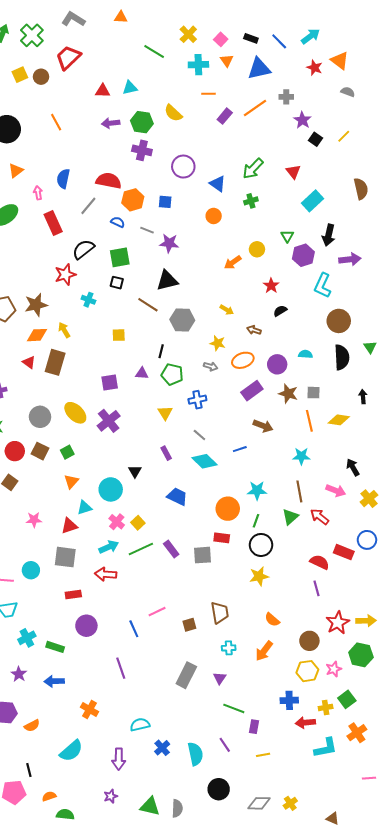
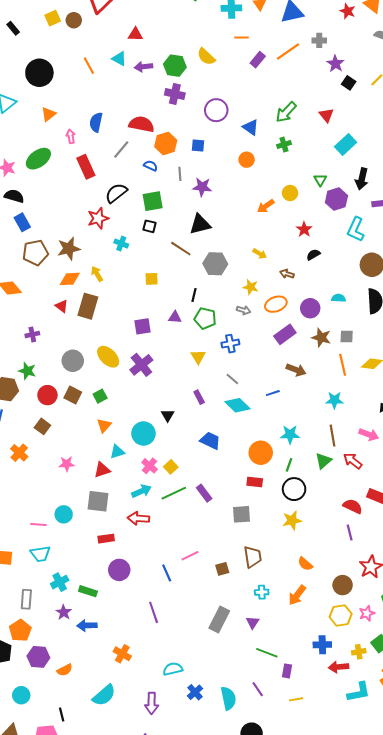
cyan triangle: (130, 88) -> (119, 59), moved, turned 42
gray line: (147, 230) -> (180, 174), turned 64
gray square: (202, 555) -> (241, 514), moved
purple star: (19, 674) -> (64, 612), moved

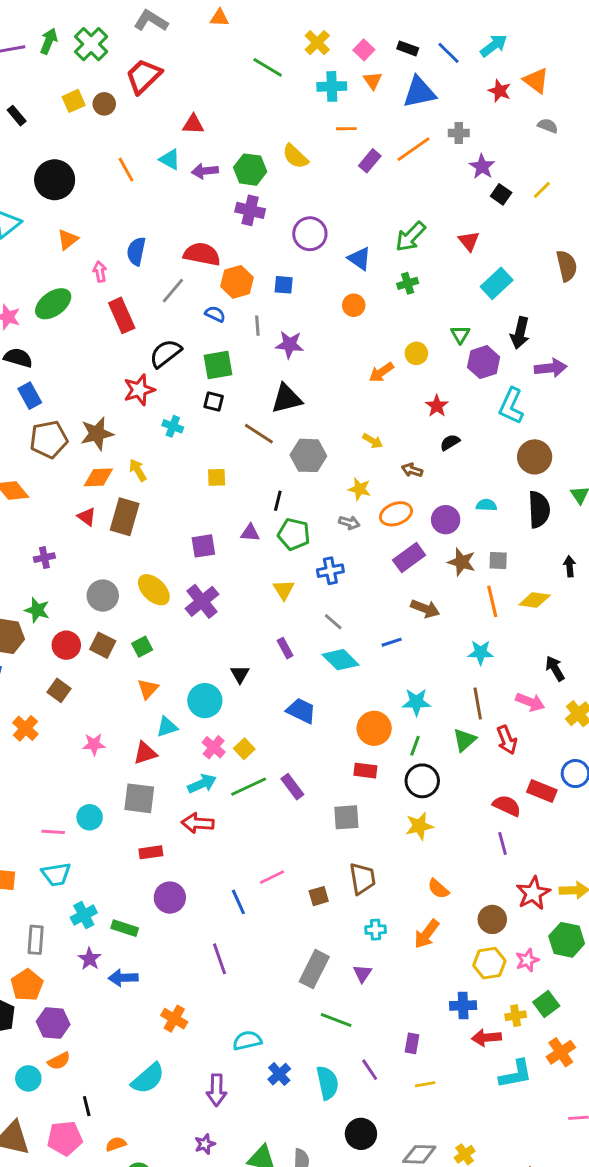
red arrow: (353, 461) -> (507, 740), turned -150
green line: (267, 653) -> (336, 1020), moved
orange semicircle: (65, 670) -> (59, 1061), moved

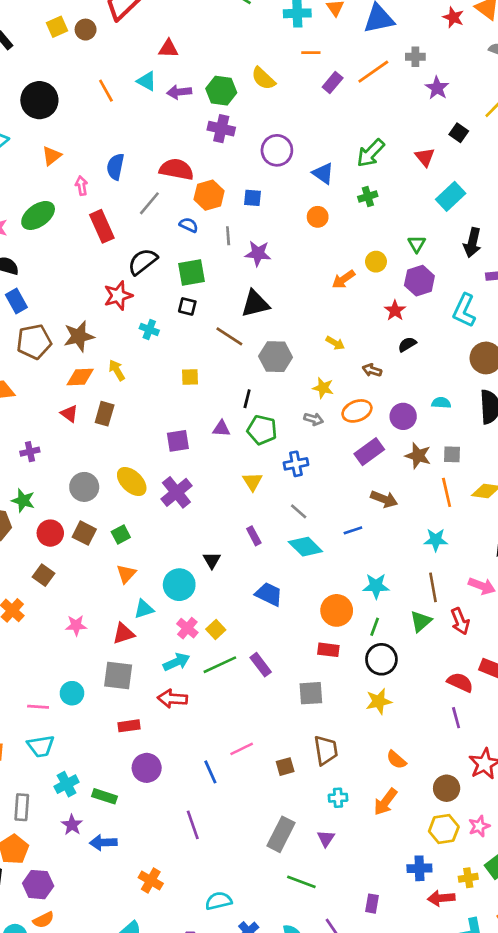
black square: (501, 194) -> (459, 133), moved
purple hexagon: (484, 362) -> (419, 281), moved
brown rectangle: (125, 517) -> (105, 414), size x0.7

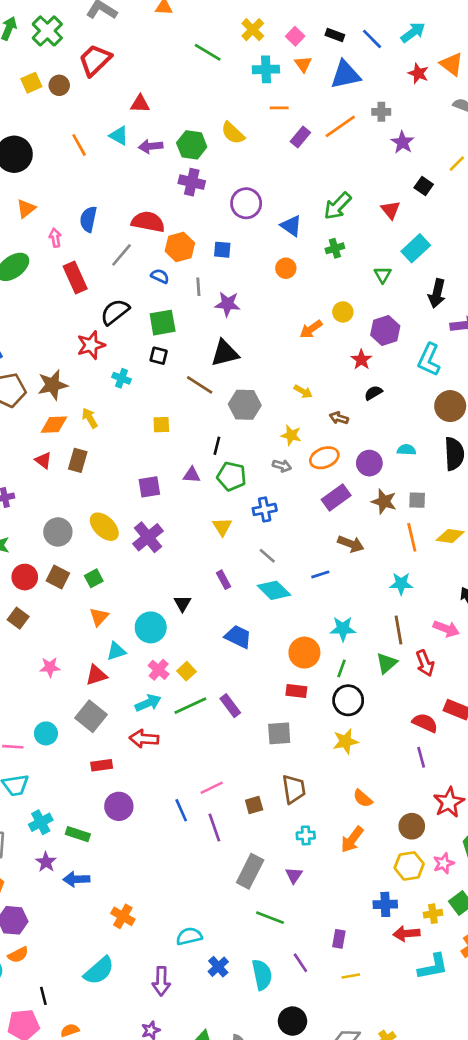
green triangle: (417, 244) -> (383, 275), moved
gray square: (118, 676) -> (91, 716), turned 32
purple line: (193, 825) -> (214, 828), moved

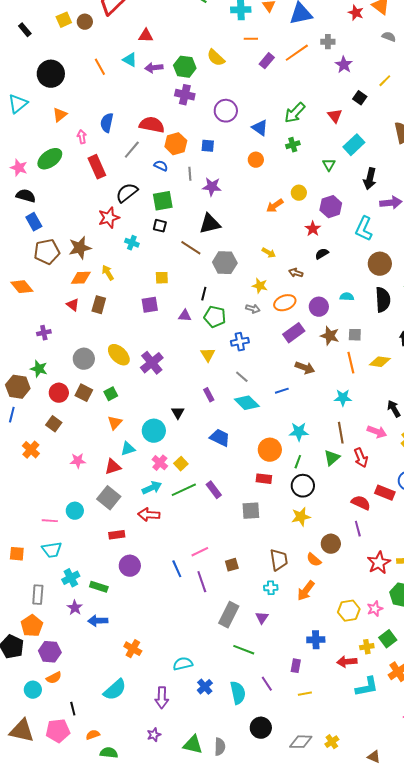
purple square: (149, 487) -> (150, 305), moved
brown trapezoid: (294, 789) -> (279, 560), moved
brown circle: (412, 826) -> (331, 544), moved
blue cross: (385, 904) -> (316, 640), moved

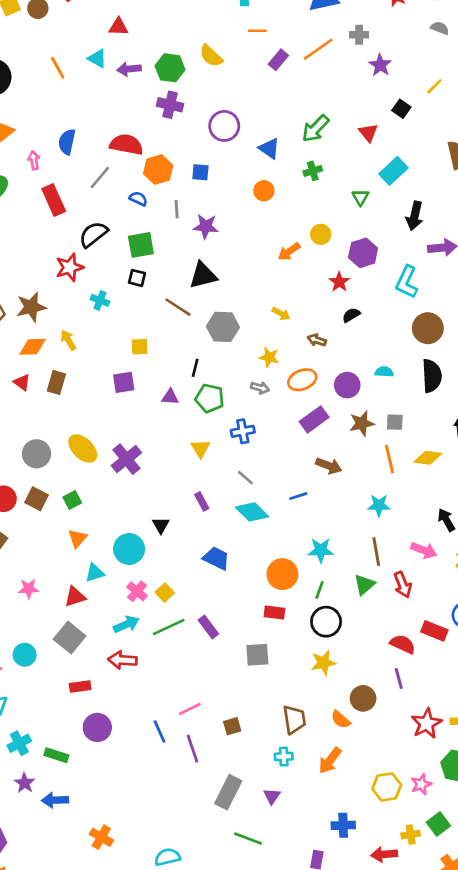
brown star: (330, 336) -> (362, 423), turned -30

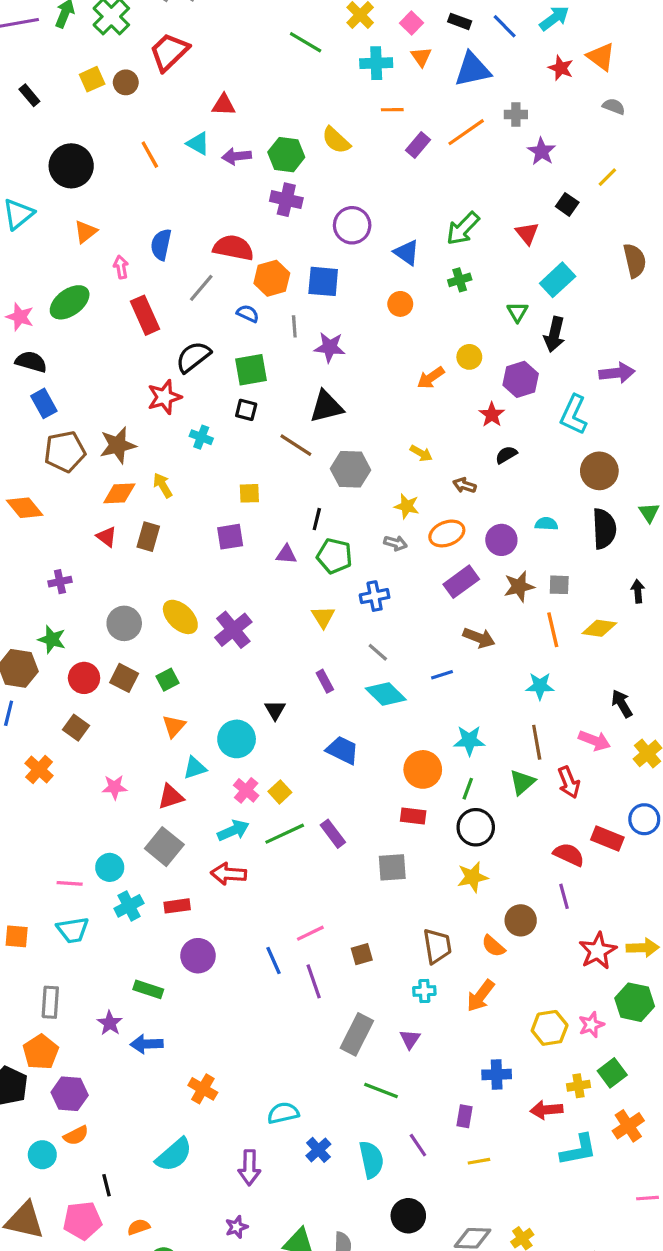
blue square: (200, 172) -> (323, 281), size x1.5
black arrow: (415, 216) -> (554, 334), moved
cyan cross: (19, 743) -> (129, 906), moved

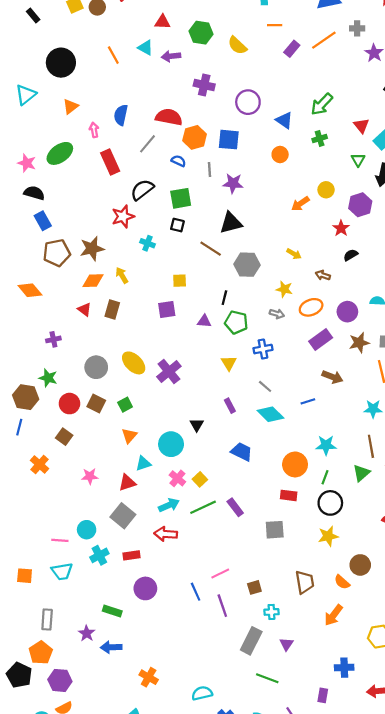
green hexagon: (286, 155) -> (201, 33), moved
red triangle: (527, 233) -> (361, 126), moved
cyan cross: (424, 991) -> (272, 612), moved

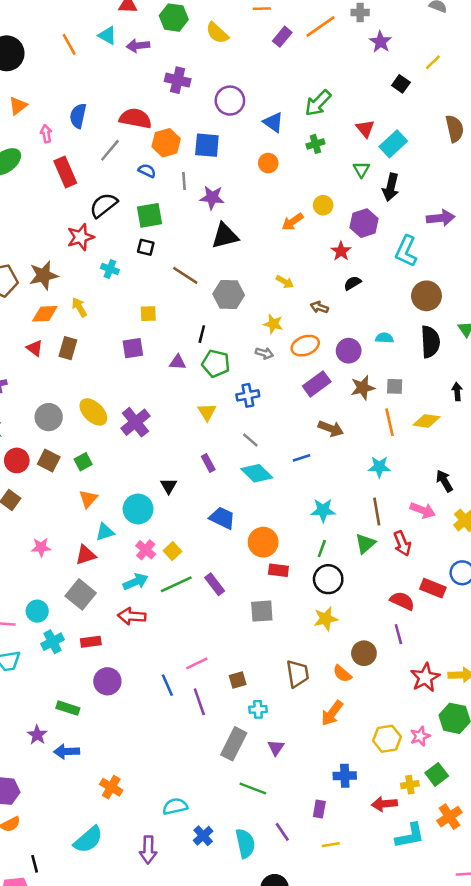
black triangle: (231, 223) -> (225, 236), moved
orange circle: (295, 464) -> (263, 542), moved

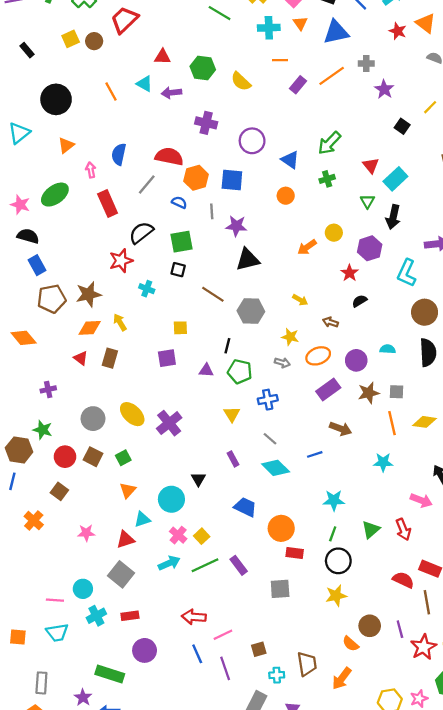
brown line: (377, 512) -> (427, 602), moved
red arrow: (132, 616) -> (194, 617), moved
purple line: (398, 634) -> (400, 629), moved
brown trapezoid: (298, 674) -> (307, 664), moved
green rectangle: (68, 708) -> (110, 674), size x1.4

